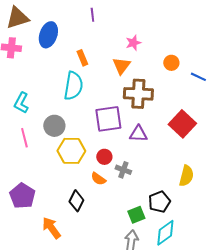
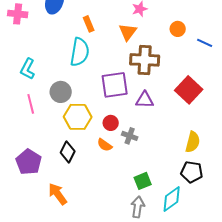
black diamond: (76, 201) -> (68, 152), moved
black pentagon: (159, 202) -> (192, 172), moved, turned 30

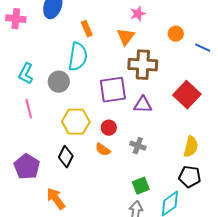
gray circle: (61, 92) -> (59, 82), moved
gray cross: (130, 136) -> (138, 146), moved

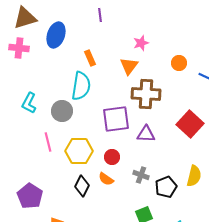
pink line: (29, 109) -> (48, 142), moved
black diamond: (66, 157) -> (82, 186), moved
black pentagon: (190, 177) -> (166, 187), moved, turned -30

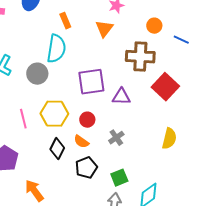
brown cross: (146, 94) -> (140, 57), moved
pink line: (48, 142) -> (23, 119), moved
gray cross: (141, 175) -> (116, 138), turned 35
black pentagon: (166, 187) -> (86, 168), moved

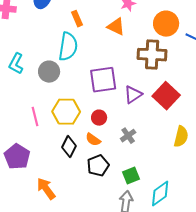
orange circle: (154, 26) -> (166, 24), size x1.6
orange triangle: (104, 29) -> (116, 27), turned -42
red square: (165, 87) -> (166, 96), moved
purple triangle: (121, 97) -> (133, 95), turned -36

